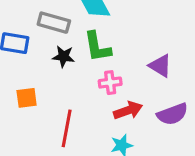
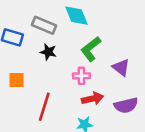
green L-shape: (97, 47) -> (91, 49), moved, turned 55

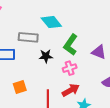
black star: (48, 52) -> (46, 56), moved
red arrow: (93, 99) -> (71, 90), moved

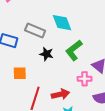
pink cross: (70, 68) -> (85, 79), moved
orange square: (20, 87) -> (20, 73), moved

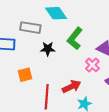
pink cross: (85, 79) -> (92, 65), turned -32

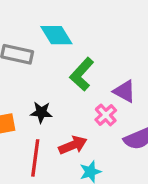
black star: (48, 49) -> (41, 112), moved

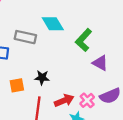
green L-shape: (82, 74) -> (84, 40), moved
pink cross: (106, 115) -> (87, 100), moved

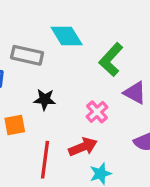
black star: (42, 78) -> (45, 100), moved
pink cross: (87, 100) -> (97, 112), moved

